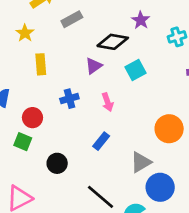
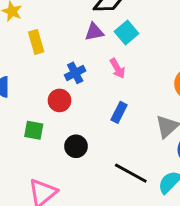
purple triangle: (94, 66) -> (94, 32), turned 36
cyan square: (136, 70) -> (127, 32), moved
red circle: (32, 118) -> (59, 100), moved

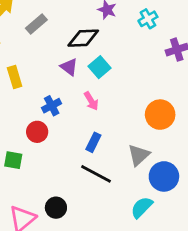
purple triangle: (94, 32) -> (69, 67), turned 48
black circle: (76, 146) -> (56, 208), moved
black line: (131, 173) -> (96, 174), moved

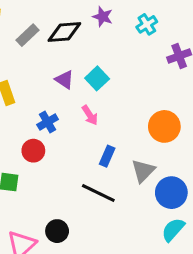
black diamond: (83, 38) -> (64, 32), moved
blue rectangle: (93, 142) -> (107, 156), moved
cyan semicircle: (142, 207) -> (173, 230), moved

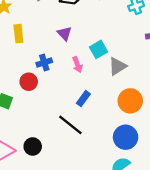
cyan square: (97, 78) -> (99, 49), moved
orange circle: (164, 126) -> (130, 101), moved
gray triangle: (143, 171) -> (118, 66), moved

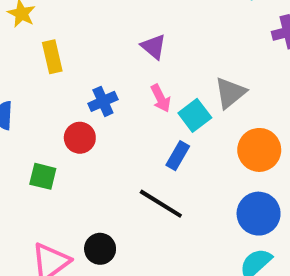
purple triangle: (64, 33) -> (154, 47), moved
cyan square: (99, 49) -> (195, 115), moved

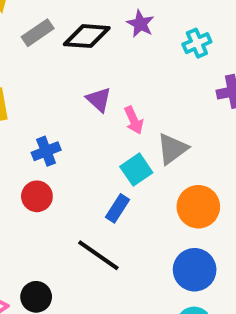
pink arrow: (161, 98) -> (134, 120), moved
red circle: (80, 138) -> (37, 196), moved

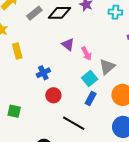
cyan cross: (197, 43) -> (115, 12), turned 32
red circle: (37, 196) -> (53, 95), moved
blue rectangle: (117, 208) -> (91, 98), moved

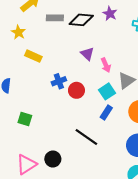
gray rectangle: (34, 13) -> (55, 18), turned 35
yellow rectangle: (17, 51) -> (33, 56), turned -56
red circle: (53, 95) -> (76, 90), moved

